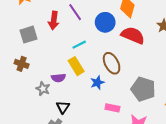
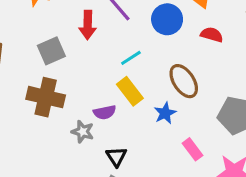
red semicircle: (133, 35) -> (212, 35), size x0.6
brown cross: (22, 64) -> (46, 97), size x1.6
pink rectangle: (112, 108) -> (193, 149), turned 48

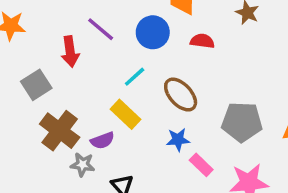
cyan line: (131, 58) -> (135, 77), moved
brown cross: (46, 97) -> (60, 131), moved, turned 33
blue star: (165, 113) -> (178, 140), moved, turned 30

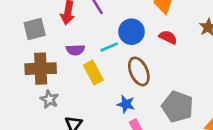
blue circle: (153, 32) -> (132, 32), moved
brown cross: (60, 131) -> (41, 69), turned 32
purple semicircle: (102, 141) -> (75, 50), moved

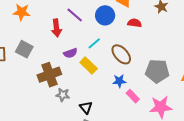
gray square: (35, 29) -> (24, 49), moved, turned -30
blue circle: (132, 32) -> (105, 15), moved

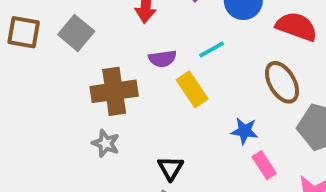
red semicircle: (135, 23) -> (296, 27), size x1.5
brown ellipse: (121, 54) -> (282, 82), moved
gray star: (63, 95) -> (106, 143), moved

